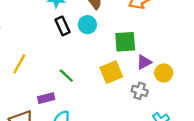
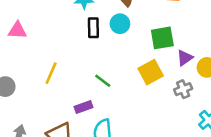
black rectangle: (63, 26) -> (93, 28), turned 30
gray cross: (140, 91) -> (183, 89), turned -35

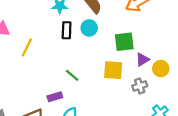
yellow square: (151, 72) -> (113, 70), turned 30
yellow line: (51, 73) -> (27, 47), moved

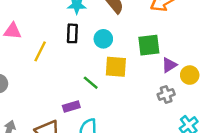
cyan circle: (89, 28) -> (103, 39), moved
black rectangle: (67, 30) -> (72, 33), moved
yellow square: (113, 70) -> (116, 67), moved

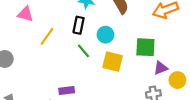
green line: (91, 83) -> (84, 51), moved

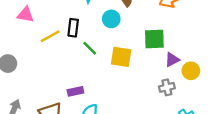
black rectangle: (79, 25) -> (73, 28), moved
cyan circle: (105, 35) -> (111, 19), moved
yellow line: (47, 36) -> (50, 36), turned 30

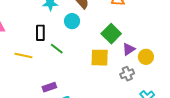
yellow line: (50, 36) -> (23, 55), moved, turned 48
green square: (154, 39) -> (111, 34), turned -36
yellow square: (121, 57) -> (100, 58), moved

